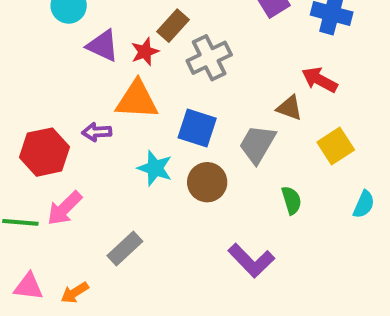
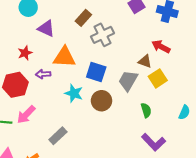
red star: (145, 52) -> (25, 53), moved
yellow square: (336, 146) -> (158, 78), moved
purple L-shape: (251, 261) -> (154, 142), moved

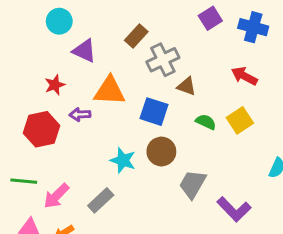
brown triangle: (145, 61) -> (187, 86), moved
gray trapezoid: (128, 81) -> (192, 184), moved
cyan star: (74, 93) -> (123, 160), moved
green semicircle: (146, 110) -> (206, 122), moved, turned -48
pink arrow: (26, 115) -> (56, 196), moved

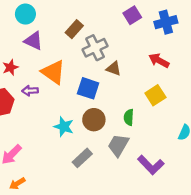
cyan circle: (59, 21) -> (25, 14), moved
blue cross: (253, 27) -> (166, 22), turned -30
orange triangle: (110, 91) -> (53, 72), turned 32
green semicircle: (206, 122) -> (129, 117), moved, turned -112
gray rectangle: (101, 200) -> (82, 158), moved

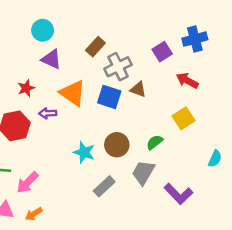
purple square: (132, 15) -> (162, 52), moved
blue square: (88, 88) -> (109, 97), moved
green semicircle: (129, 117) -> (155, 142), turned 49

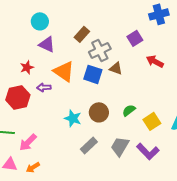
blue cross: (195, 39) -> (159, 14), moved
yellow square: (184, 118) -> (152, 121), moved
gray trapezoid: (143, 172) -> (120, 146), moved

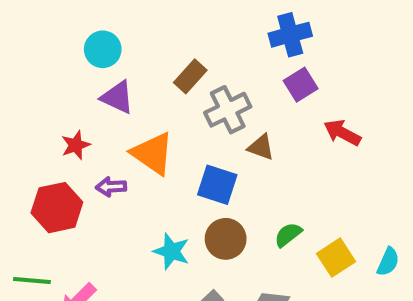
blue cross: (159, 14) -> (290, 35), moved
blue square: (93, 74) -> (217, 185), moved

